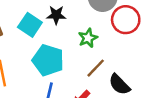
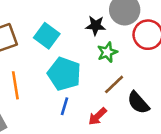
black star: (56, 15) -> (96, 26), moved

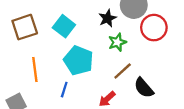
black star: (96, 26) -> (108, 18), turned -30
blue line: (64, 106) -> (64, 90), moved

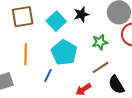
black star: (108, 18) -> (81, 14), moved

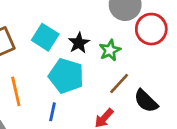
black star: (81, 14) -> (79, 43), moved

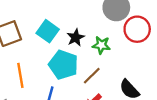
green star: (110, 50) -> (101, 45), turned 30
brown line: (119, 83) -> (92, 76), moved

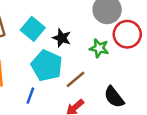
black star: (76, 38) -> (62, 38), turned -30
green star: (101, 45) -> (99, 48), moved

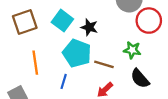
green star: (99, 48) -> (132, 50), moved
brown line: (76, 79) -> (104, 64), turned 60

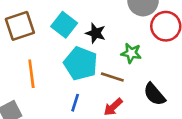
green star: (132, 50) -> (131, 53), moved
blue line: (64, 81) -> (75, 103), moved

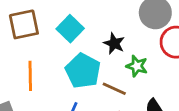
black star: (96, 33) -> (114, 43), moved

